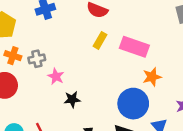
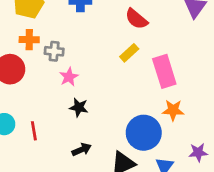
pink rectangle: (134, 47) -> (164, 71), turned 36
orange cross: (13, 56) -> (29, 40), turned -35

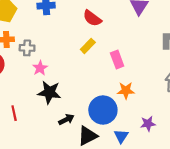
pink rectangle: (164, 71) -> (117, 59), size x0.7
black star: (79, 107) -> (49, 92), size x1.5
black arrow: (82, 150) -> (66, 119), moved

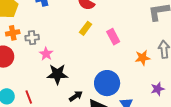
orange star: (126, 90) -> (143, 58), moved
purple star: (148, 124) -> (158, 89), moved

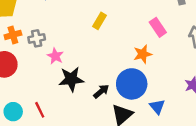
pink rectangle: (113, 37) -> (158, 27), moved
orange star: (143, 58) -> (143, 54), moved
black arrow: (76, 96) -> (101, 91), moved

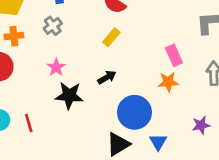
gray cross: (37, 38) -> (53, 26), moved, turned -35
orange star: (143, 54) -> (168, 82), moved
black arrow: (101, 91) -> (107, 77), moved

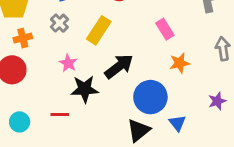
yellow rectangle: (111, 37) -> (99, 30), moved, size x1.5
pink rectangle: (174, 55) -> (165, 29), moved
black arrow: (107, 77) -> (119, 66), size x1.6
red line: (29, 123) -> (60, 114), moved, turned -66

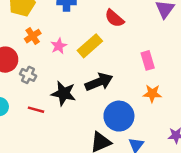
gray cross: (59, 23) -> (28, 75), moved, turned -35
orange cross: (23, 38) -> (33, 36), moved, turned -35
pink star: (68, 63) -> (59, 46), moved

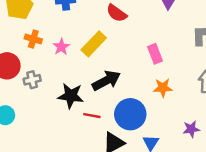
orange cross: (33, 36) -> (33, 39), turned -35
gray cross: (28, 75) -> (32, 80), turned -35
red line: (36, 110) -> (92, 116), moved

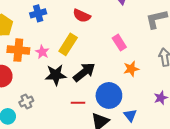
orange cross: (33, 39) -> (18, 50), size x1.5
gray cross: (32, 80) -> (26, 102), moved
black star: (71, 96) -> (56, 75), moved

